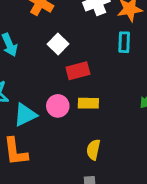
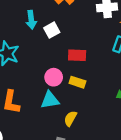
white square: (58, 44) -> (52, 30), moved
cyan triangle: (25, 115) -> (50, 100), moved

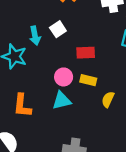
cyan arrow: (31, 20) -> (35, 36), moved
yellow semicircle: (70, 119) -> (108, 99), moved

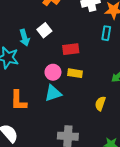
yellow semicircle: (108, 99) -> (100, 104), moved

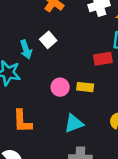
red rectangle: (71, 49) -> (103, 59), moved
cyan triangle: (53, 93) -> (74, 123), moved

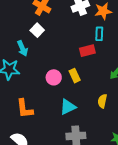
white square: (48, 40) -> (37, 30), moved
yellow rectangle: (85, 87) -> (75, 76), turned 64

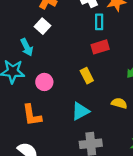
cyan rectangle: (99, 34) -> (99, 22), moved
pink circle: (54, 77) -> (44, 82), moved
yellow semicircle: (102, 101) -> (119, 103), turned 96

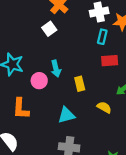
cyan arrow: (27, 47) -> (56, 69), moved
red rectangle: (100, 47) -> (110, 61), moved
yellow semicircle: (119, 103) -> (104, 107), moved

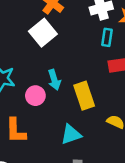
white square: (49, 29) -> (43, 33), size x1.5
yellow rectangle: (80, 84) -> (84, 96), size x1.5

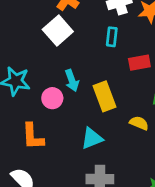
cyan rectangle: (107, 37) -> (112, 37), moved

